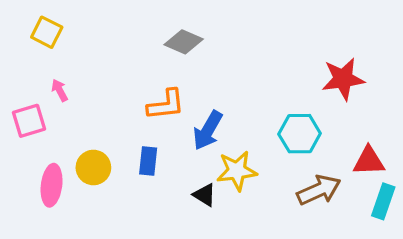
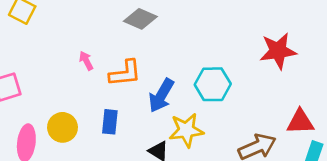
pink arrow: (60, 90) -> (86, 61), moved
cyan hexagon: (300, 134) -> (213, 84), moved

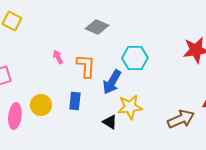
orange L-shape: (125, 73) -> (86, 66), turned -80
cyan hexagon: (213, 84) -> (135, 58), moved

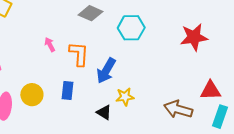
cyan hexagon: (135, 58) -> (131, 28), moved
yellow star: (130, 107) -> (125, 97), size x0.7
brown arrow: (181, 119) -> (178, 109), turned -140

